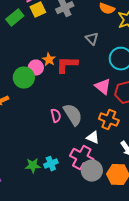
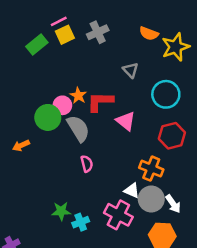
pink triangle: (103, 87) -> (126, 121), moved
gray semicircle: (73, 115) -> (78, 128), moved
green star: (33, 166) -> (61, 211), moved
gray circle: (92, 171) -> (151, 199), moved

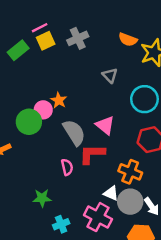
red L-shape: (100, 102) -> (92, 154), moved
gray semicircle: (78, 128) -> (74, 132), moved
green star: (61, 211) -> (42, 198), moved

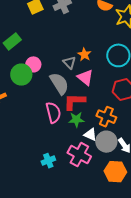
green rectangle: (18, 50) -> (12, 41), moved
gray triangle: (110, 75) -> (69, 62), moved
orange star: (59, 100) -> (84, 54), moved
pink semicircle: (67, 167) -> (53, 113), size x1.5
green star: (42, 198) -> (76, 120), moved

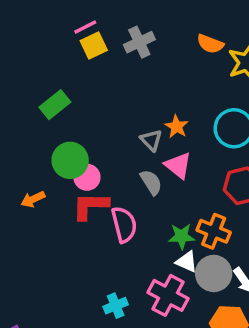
pink circle: (33, 64) -> (87, 177), moved
gray semicircle: (59, 84) -> (151, 182), moved, size x0.7
red L-shape: (74, 102) -> (90, 206), moved
green star: (76, 120) -> (182, 236), moved

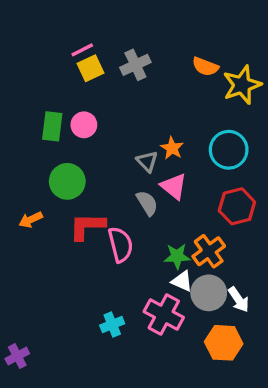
green rectangle: (55, 105) -> (52, 126), turned -44
pink circle: (87, 177) -> (84, 125), moved
orange cross: (214, 231) -> (209, 251), turned 32

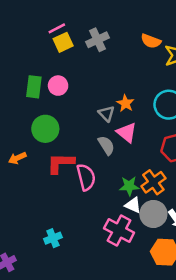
cyan cross: (112, 324) -> (53, 238), moved

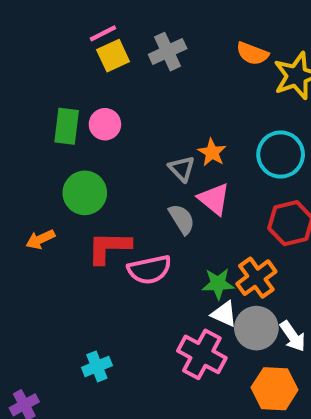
pink semicircle: (86, 177) -> (149, 270), turned 92

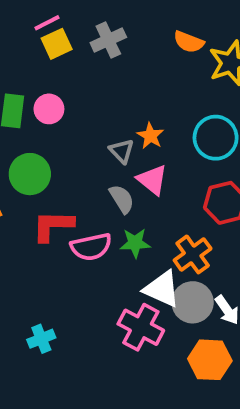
green star: (218, 284) -> (135, 243), moved
white triangle: (224, 314) -> (162, 289), size x1.5

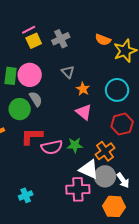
pink circle: (49, 109) -> (30, 75), size x1.5
gray triangle: (122, 151) -> (68, 72), moved
gray semicircle: (122, 199) -> (36, 99), moved
pink cross: (141, 327) -> (78, 189), turned -30

